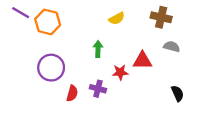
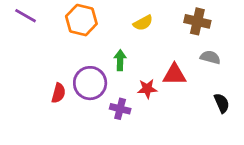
orange hexagon: (48, 22) -> (81, 20), moved
purple circle: (51, 68) -> (90, 83), moved
red semicircle: (72, 93) -> (59, 93), moved
black semicircle: (178, 93) -> (222, 103), moved

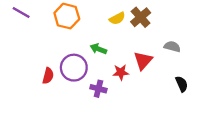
brown cross: (197, 21) -> (141, 17), moved, turned 36
green arrow: (120, 60) -> (98, 49), turned -70
red triangle: (174, 74) -> (143, 61), turned -48

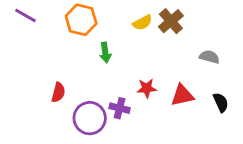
green arrow: (98, 49) -> (105, 53), moved, turned -119
red triangle: (143, 61) -> (182, 95), moved, turned 36
purple circle: (74, 68) -> (90, 118), moved

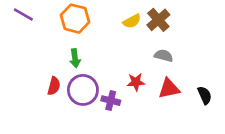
green arrow: (105, 53) -> (75, 58), moved
gray semicircle: (209, 57) -> (164, 56), moved
purple circle: (90, 118) -> (83, 90), moved

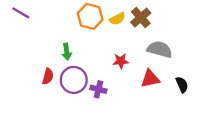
orange hexagon: (75, 19) -> (90, 16), moved
gray semicircle: (164, 56) -> (160, 49), moved, size x1.5
red star: (136, 82) -> (121, 61), moved

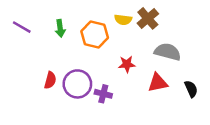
purple line: (21, 13) -> (22, 27), moved
orange hexagon: (90, 16) -> (95, 35), moved
yellow semicircle: (117, 19) -> (123, 20), turned 35
green arrow: (67, 52) -> (60, 28), moved

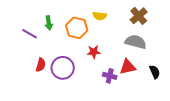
brown cross: (148, 18) -> (139, 16), moved
purple line: (22, 27) -> (30, 34), moved
red star: (127, 64) -> (94, 52), moved
purple cross: (103, 94) -> (110, 76), moved

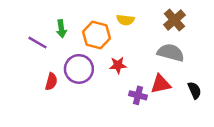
purple circle: (63, 68) -> (79, 69), moved

